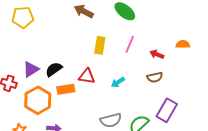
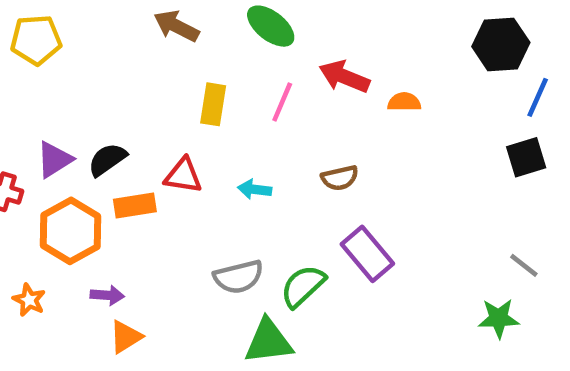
red arrow: (157, 54) -> (344, 77), moved, size x1.5
cyan arrow: (118, 82) -> (255, 189), turned 40
purple rectangle: (167, 110) -> (367, 254), turned -70

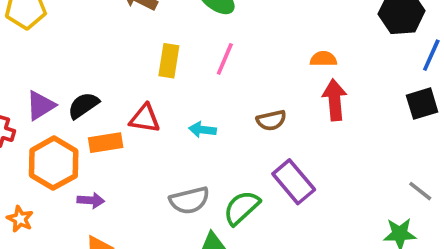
red arrow: (344, 77) -> (335, 100), moved, turned 63
purple arrow: (107, 295) -> (91, 200), moved

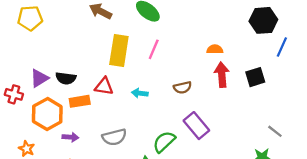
yellow rectangle: (169, 61) -> (119, 50), size x1.5
black square: (422, 104) -> (255, 77), moved
black semicircle: (83, 105) -> (66, 78), turned -138
gray semicircle: (189, 200) -> (114, 137), moved

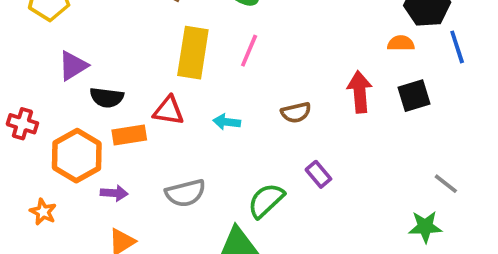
blue line: (282, 47) -> (457, 47), turned -42
orange semicircle: (215, 49) -> (401, 43), moved
purple triangle: (39, 78) -> (73, 66), moved
purple rectangle: (196, 126) -> (318, 174), size x0.6

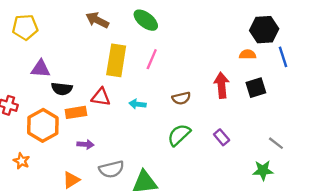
purple triangle: (73, 66) -> (40, 69), turned 36
purple rectangle: (318, 174) -> (222, 137), moved
purple arrow: (114, 193) -> (85, 144), moved
gray semicircle: (185, 193) -> (111, 169), moved
green semicircle: (266, 201) -> (179, 135), moved

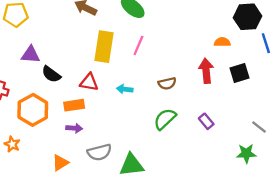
orange semicircle: (248, 54) -> (222, 42), moved
black semicircle: (62, 89) -> (51, 74), turned 30
orange rectangle: (76, 112) -> (74, 105), moved

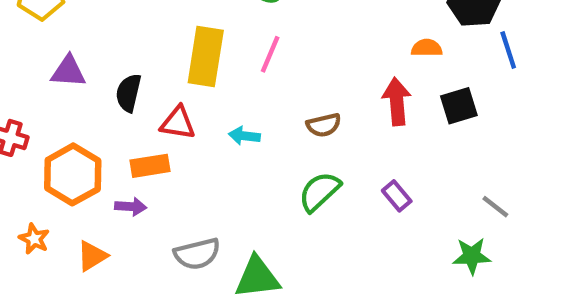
black semicircle: (51, 74) -> (128, 93), moved, turned 66
purple arrow: (74, 128) -> (131, 207), moved
orange triangle: (60, 163) -> (92, 256), moved

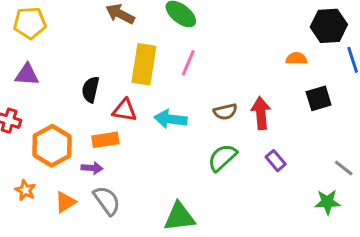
purple triangle: (68, 71) -> (27, 75), moved
red arrow: (397, 101) -> (261, 113), moved
cyan arrow: (244, 136) -> (170, 119), size x1.5
gray semicircle: (197, 254) -> (107, 201), moved, turned -112

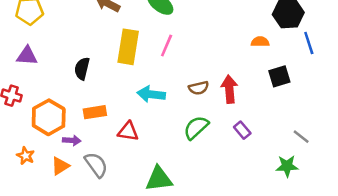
red triangle: (125, 110) -> (128, 131), moved
purple arrow: (92, 168) -> (72, 140), moved

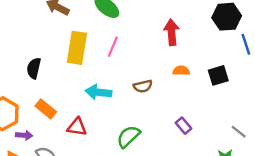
orange semicircle: (260, 42) -> (181, 71), moved
red arrow: (229, 89) -> (172, 32), moved
orange rectangle: (95, 112) -> (46, 109), turned 48
green semicircle: (196, 128) -> (128, 137), moved

